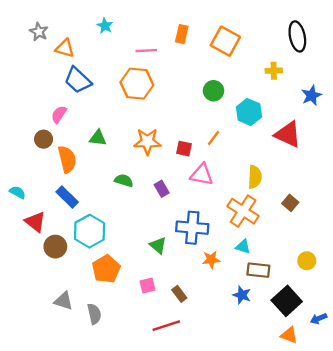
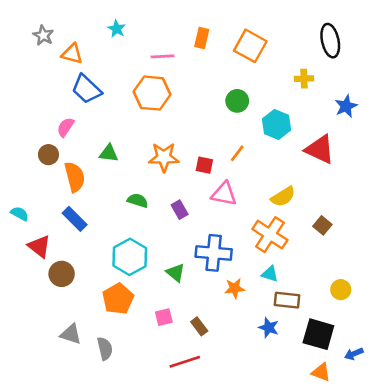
yellow semicircle: (255, 177) -> (283, 197), turned 55
cyan hexagon: (90, 231) -> (130, 257), moved
black square: (287, 301) -> (318, 334), turned -32

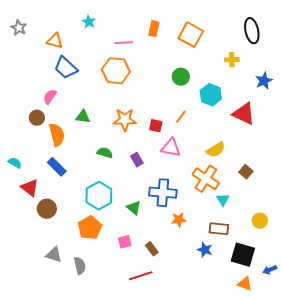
gray star: (43, 35) -> (19, 28), moved
cyan triangle: (270, 274) -> (223, 200), moved, turned 40

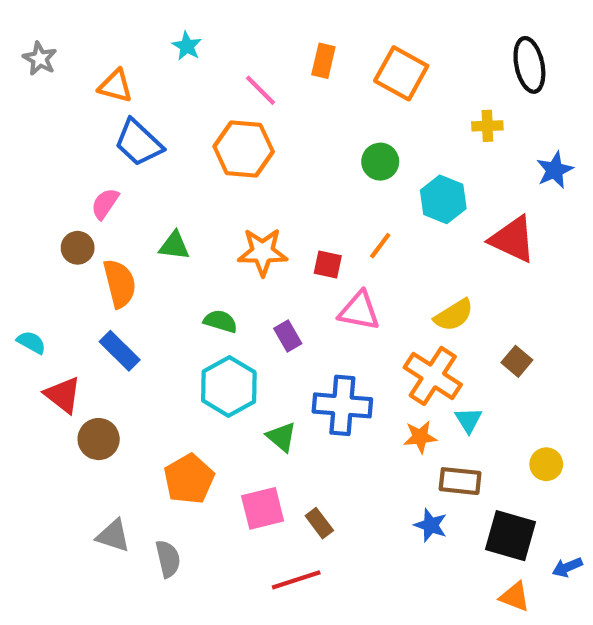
pink line: (124, 43) -> (260, 90), turned 48
cyan hexagon: (99, 196) -> (229, 386), moved
orange star: (179, 220) -> (420, 437), moved
pink square: (125, 242) -> (263, 508), size x1.5

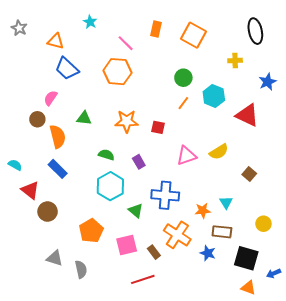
orange line: (380, 246) -> (183, 103), moved
pink triangle: (359, 311) -> (186, 156), moved, turned -30
orange cross: (433, 376) -> (177, 235), moved

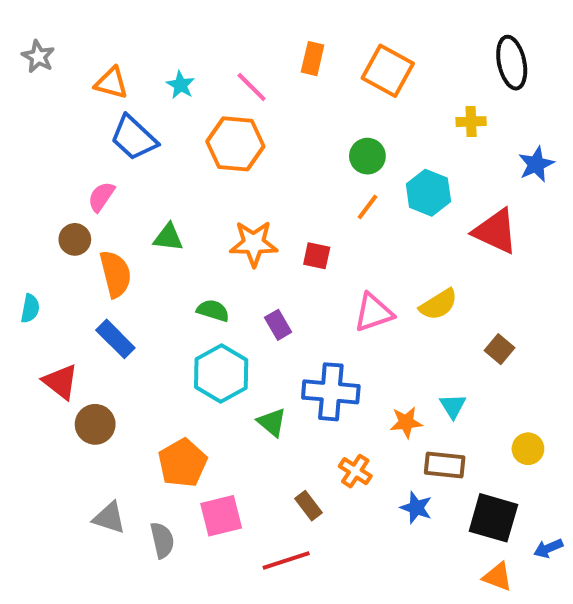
cyan star: (90, 22) -> (180, 85), moved
cyan semicircle: (15, 165) -> (30, 309), moved, turned 72
orange cross: (177, 235) -> (355, 471), size x0.6
pink square: (127, 245) -> (221, 516), moved

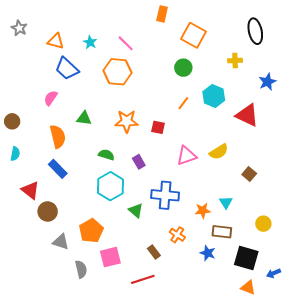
orange rectangle: (313, 59) -> (162, 14), moved
green circle: (367, 156) -> (183, 68), moved
brown circle: (75, 239) -> (12, 121), moved
gray triangle: (109, 518) -> (61, 242), moved

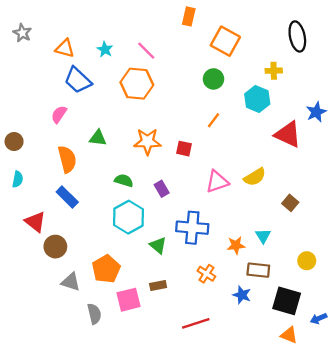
blue star: (267, 82) -> (316, 112), moved
cyan hexagon: (214, 96) -> (257, 99), moved
brown rectangle: (154, 252) -> (158, 285), moved, turned -64
red line: (143, 279) -> (196, 323), moved

